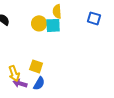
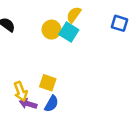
yellow semicircle: (57, 11) -> (74, 15), turned 40
cyan square: (53, 25) -> (69, 32), turned 35

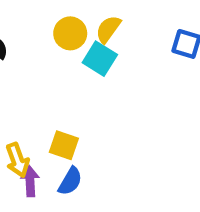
yellow circle: (51, 30) -> (70, 33), moved
purple arrow: (28, 104) -> (30, 181), turned 70

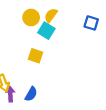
yellow square: (64, 145) -> (35, 56), moved

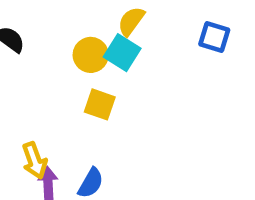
yellow circle: (31, 17) -> (91, 55), moved

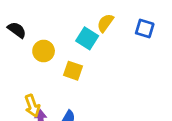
yellow semicircle: (131, 21) -> (105, 23), moved
yellow circle: (91, 55) -> (44, 51), moved

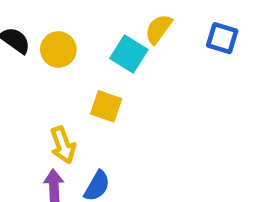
yellow circle: (44, 51) -> (58, 49), moved
yellow arrow: (32, 106) -> (63, 145), moved

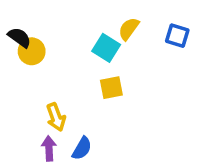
yellow circle: (58, 49) -> (32, 51), moved
yellow square: (106, 106) -> (111, 88), moved, turned -30

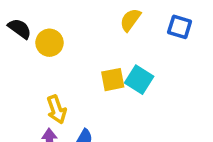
cyan square: (106, 48) -> (139, 80), moved
yellow circle: (32, 51) -> (50, 43), moved

